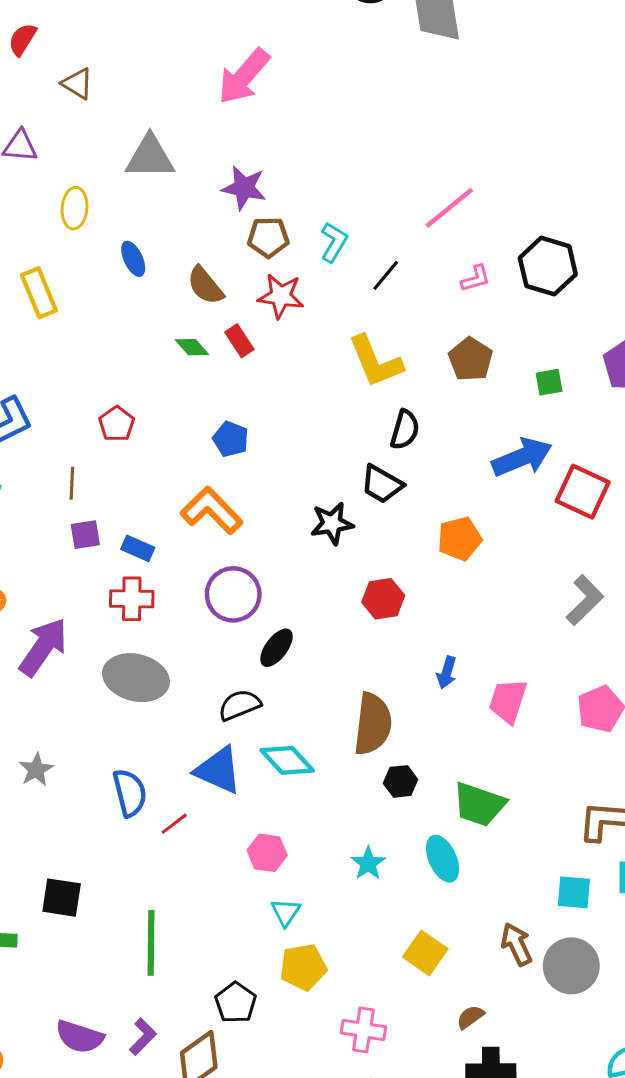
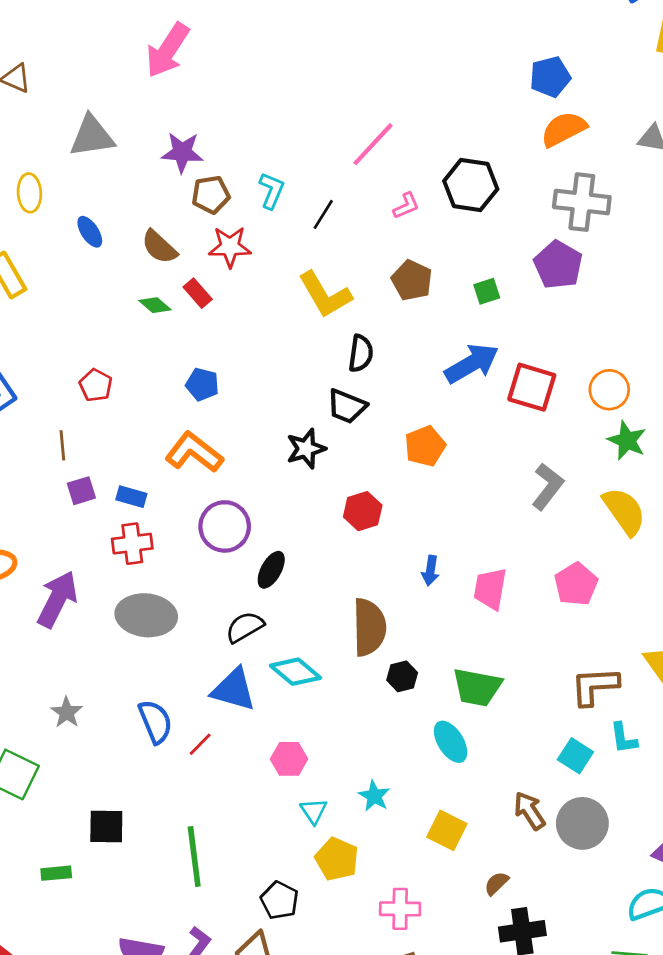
cyan star: (368, 863) -> (374, 796), moved
cyan square: (574, 892) -> (575, 756), turned 36
yellow pentagon: (303, 967) -> (337, 859), turned -30

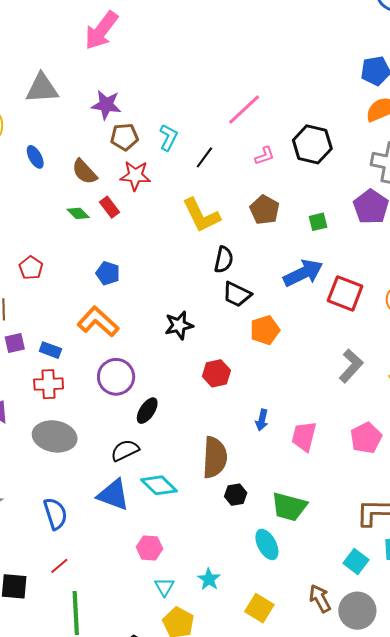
black trapezoid: (347, 406) -> (237, 294), moved
red line: (200, 744) -> (59, 566), moved

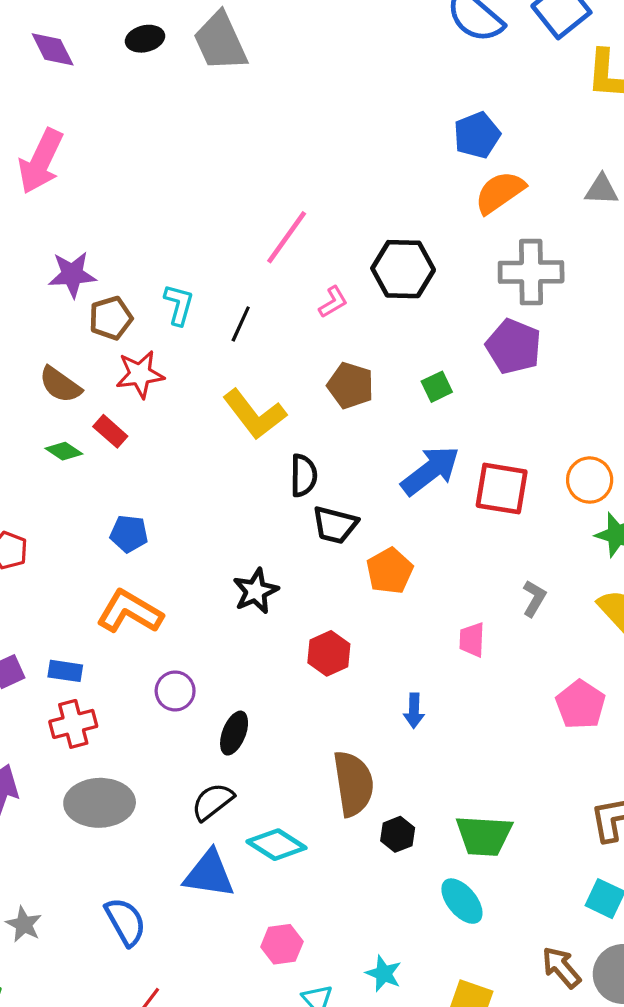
gray L-shape: (351, 366) -> (534, 598), size x0.7
purple circle: (116, 377) -> (175, 691), size x0.7
pink trapezoid: (304, 436) -> (472, 640), moved, size x0.7

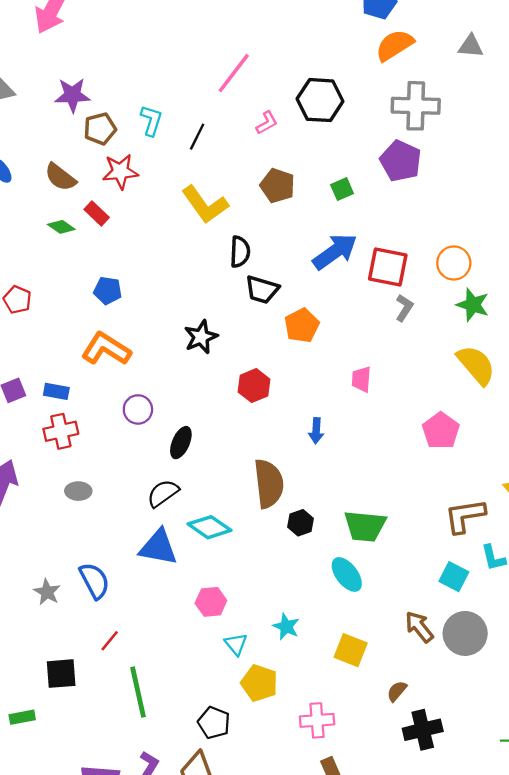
gray L-shape: (534, 598) -> (404, 308), moved
gray ellipse: (100, 803) -> (78, 491), size x0.5
gray star: (24, 924) -> (47, 592), moved

